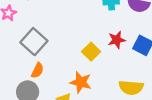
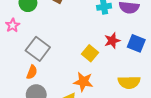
orange semicircle: (38, 70) -> (32, 72), moved

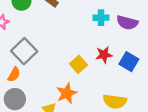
orange star: (83, 82) -> (67, 93), turned 30

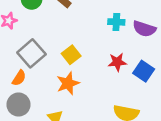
yellow square: (78, 64) -> (71, 55), moved
orange star: (67, 93) -> (68, 83), moved

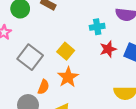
cyan cross: (116, 22) -> (97, 27), moved
orange semicircle: (19, 78) -> (43, 87), moved

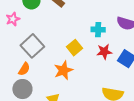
yellow square: (66, 51) -> (75, 48), moved
orange semicircle: (43, 87) -> (24, 69), moved

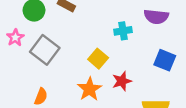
gray square: (32, 46) -> (45, 50), moved
red star: (104, 52) -> (122, 81), moved

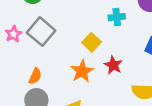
pink star: (15, 38) -> (13, 34), moved
red star: (122, 81) -> (113, 65), turned -30

